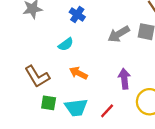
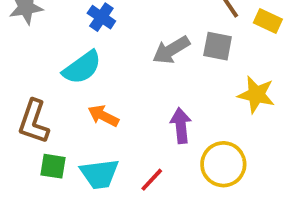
cyan semicircle: (66, 44) -> (82, 67), size x1.5
brown L-shape: (37, 76) -> (34, 122), turned 50

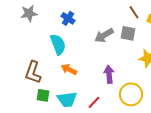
cyan semicircle: (82, 67) -> (58, 44), turned -75

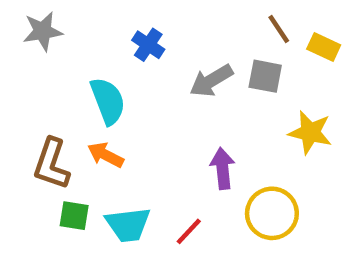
blue cross: (68, 18) -> (148, 45), moved
orange arrow: (69, 69) -> (106, 155), moved

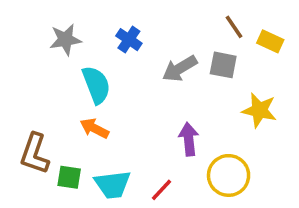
gray star: (43, 31) -> (65, 40), moved
brown L-shape: (52, 164) -> (35, 154), moved

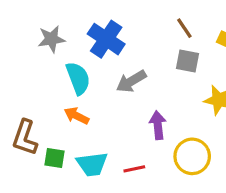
brown line: (234, 27) -> (184, 28), moved
blue cross: (129, 40) -> (106, 39), size x1.6
gray arrow: (180, 69) -> (131, 81), moved
red line: (162, 190) -> (134, 169), turned 35

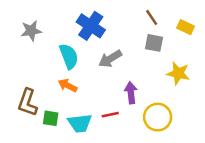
gray star: (51, 39) -> (31, 31), moved
red line: (134, 169) -> (110, 115), moved

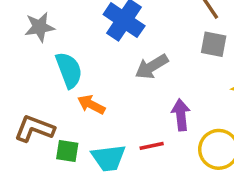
cyan semicircle: (69, 56) -> (69, 70), moved
brown L-shape: (28, 102) -> (34, 129), turned 92

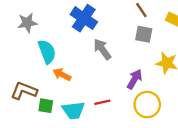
gray arrow: (152, 67) -> (102, 49), turned 85
purple arrow: (181, 115) -> (135, 79), moved, turned 36

